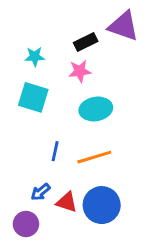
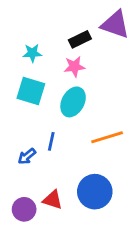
cyan ellipse: (96, 109) -> (73, 102), moved, turned -52
orange line: (94, 157) -> (107, 137), moved
blue arrow: (41, 192) -> (27, 156), moved
red triangle: (67, 202) -> (53, 200), moved

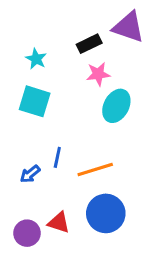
cyan star: (32, 53) -> (36, 59), turned 30
pink star: (74, 67) -> (98, 74), moved
cyan ellipse: (73, 102) -> (116, 106), moved
orange line: (107, 137) -> (95, 169), moved

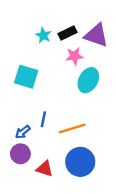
purple triangle: (129, 27) -> (96, 35), moved
cyan star: (36, 59) -> (43, 35), moved
purple circle: (27, 233) -> (20, 154), moved

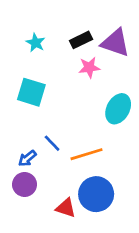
cyan star: (43, 35) -> (36, 43), moved
cyan ellipse: (88, 80) -> (118, 109), moved
blue line: (43, 119) -> (52, 143), turned -56
red triangle: (45, 169) -> (66, 208), moved

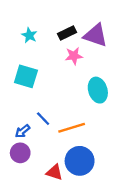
cyan ellipse: (118, 109) -> (98, 90), turned -45

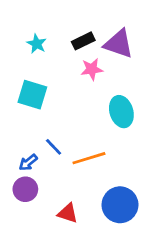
blue circle: (80, 161) -> (120, 205), moved

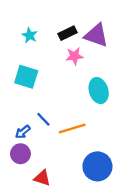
red triangle: (68, 213) -> (42, 178), moved

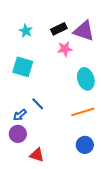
orange line: (72, 128) -> (83, 112), moved
blue circle: (97, 166) -> (85, 145), size x0.7

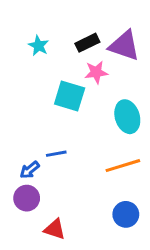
cyan square: (23, 67) -> (70, 96), moved
blue line: (38, 104) -> (56, 154), turned -56

